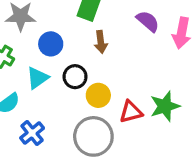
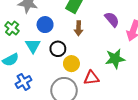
cyan triangle: (37, 78) -> (33, 46), turned -35
green star: (165, 106) -> (115, 59), moved

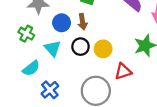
brown arrow: (78, 28) -> (83, 22), moved
yellow circle: (71, 64) -> (103, 49), moved

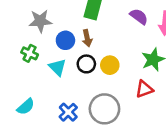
cyan semicircle: (31, 68) -> (26, 107), moved
red triangle: (123, 71) -> (144, 89), moved
blue cross: (50, 90) -> (68, 112), moved

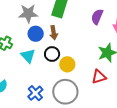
purple semicircle: (139, 16) -> (97, 17), turned -105
gray star: (40, 21) -> (28, 13), moved
yellow circle: (110, 65) -> (67, 64), moved

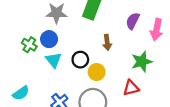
brown arrow: (54, 33) -> (107, 42), moved
blue circle: (36, 34) -> (49, 39), moved

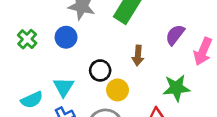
green cross: (29, 45) -> (27, 39), moved
cyan triangle: (54, 60) -> (64, 87), moved
cyan semicircle: (21, 93) -> (32, 100), moved

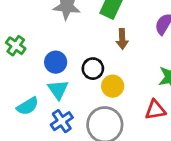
blue circle: (66, 37) -> (56, 62), moved
brown arrow: (138, 56) -> (122, 39), moved

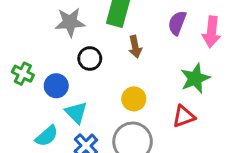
blue circle: (56, 62) -> (56, 86), moved
black circle: (93, 69) -> (90, 59), moved

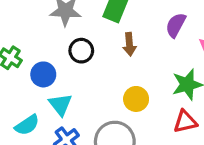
yellow circle: (134, 99) -> (136, 99), moved
red triangle: (184, 116) -> (185, 122), moved

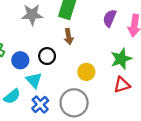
brown arrow: (129, 44) -> (69, 37), moved
black circle: (81, 51) -> (47, 56), moved

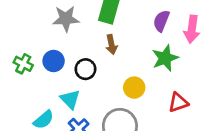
green star: (121, 59) -> (165, 58), moved
blue circle: (20, 60) -> (54, 61), moved

